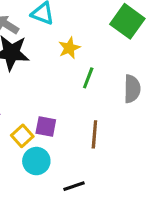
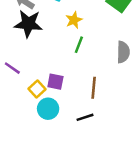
green line: (88, 78) -> (79, 45), moved
black line: (74, 186) -> (85, 117), moved

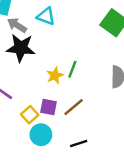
yellow star: (74, 20) -> (55, 76), moved
brown line: (94, 88) -> (74, 107), moved, turned 45

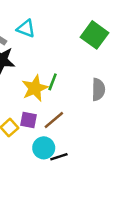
yellow star: (55, 76) -> (35, 88), size x1.5
cyan circle: (41, 135) -> (44, 148), moved

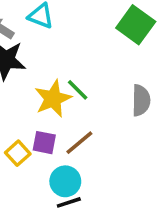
green line: (53, 82) -> (78, 90), turned -66
black line: (59, 157) -> (69, 202), moved

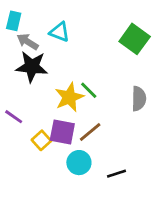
purple square: (44, 143) -> (62, 132), size x1.4
black line: (69, 202) -> (116, 174), moved

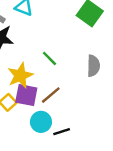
yellow star: (69, 97) -> (20, 76), moved
black line: (116, 174) -> (62, 132), moved

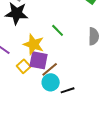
yellow star: (20, 76) -> (34, 44), turned -30
brown line: (51, 95) -> (50, 69), moved

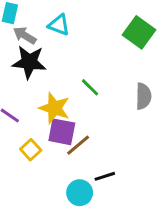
yellow square: (24, 66) -> (31, 150), moved
cyan circle: (51, 82) -> (80, 193), moved

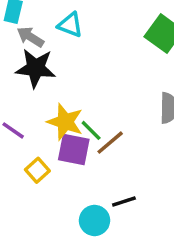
green line: (90, 87) -> (91, 130), moved
brown line: (78, 145) -> (110, 143), moved

